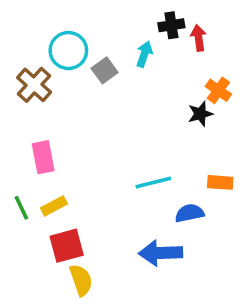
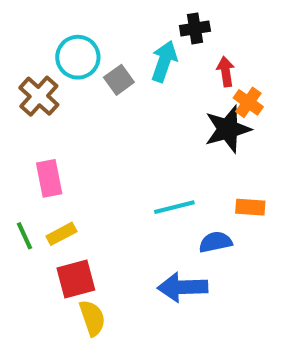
red arrow: (198, 38) -> (226, 72), moved
cyan arrow: (144, 54) -> (164, 61), size x1.4
black star: (200, 114) -> (228, 129), size x1.6

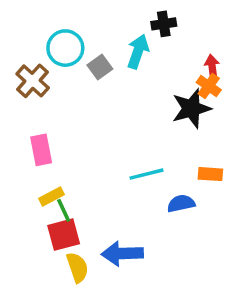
red arrow: (226, 72) -> (212, 67), moved
green line: (24, 236) -> (64, 210), moved
blue arrow: (183, 287) -> (122, 254), moved

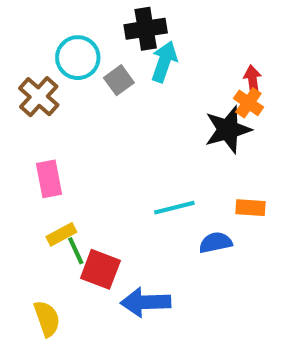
black cross: (164, 24) -> (146, 29), moved, size x1.4
red square: (64, 235) -> (100, 269), moved, turned 36
yellow semicircle: (77, 267) -> (47, 319), moved

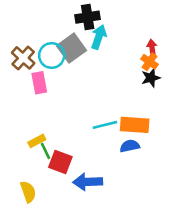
cyan circle: (78, 58) -> (52, 56), moved
gray square: (119, 80) -> (71, 48), size x1.6
black star: (228, 130) -> (151, 78), moved, size x0.7
pink rectangle: (49, 179) -> (39, 83), moved
orange rectangle: (250, 208) -> (135, 125), moved, size x1.6

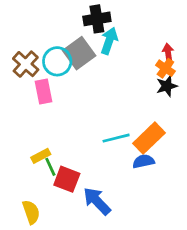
orange rectangle: (135, 125) -> (149, 138), turned -48
blue arrow: (88, 182) -> (97, 201), turned 48

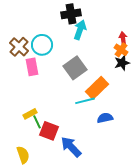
gray square: (79, 53) -> (75, 68), moved
orange rectangle: (149, 138) -> (97, 88), moved

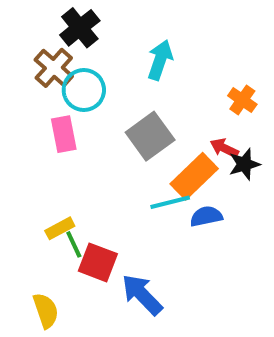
black cross: (71, 14) -> (80, 28), moved, turned -30
red arrow: (123, 39) -> (224, 148), moved, turned -56
brown cross: (19, 47) -> (54, 68), moved
black star: (122, 63) -> (244, 164), moved
blue semicircle: (105, 118) -> (206, 216), moved

